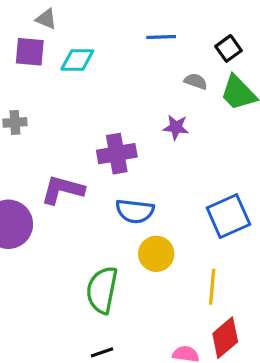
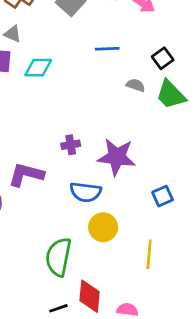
purple star: (176, 127) -> (117, 157), moved, size x1.8
purple cross: (117, 154) -> (71, 145), size x0.6
blue square: (228, 216) -> (163, 196), size x0.6
red diamond: (225, 338) -> (90, 296), moved, turned -44

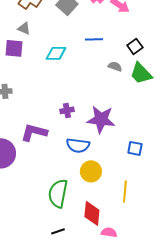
cyan diamond: (38, 68) -> (56, 53), moved
blue square: (163, 196) -> (135, 148), turned 35
red diamond: (90, 296) -> (92, 213), moved

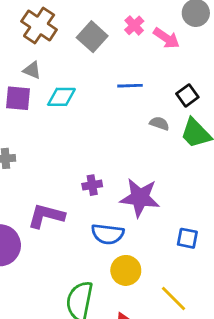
cyan diamond: (56, 53) -> (61, 97), moved
yellow line: (125, 191) -> (173, 298), turned -50

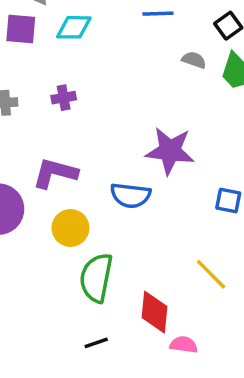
purple cross: (92, 185) -> (64, 98), moved
yellow circle: (126, 270) -> (70, 228), moved

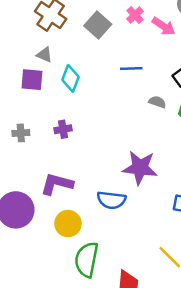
cyan diamond: (74, 27) -> (70, 78), turned -70

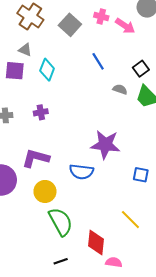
pink cross: (135, 15) -> (101, 16), turned -32
blue line: (131, 68) -> (98, 61), turned 60
green semicircle: (87, 260) -> (61, 222), turned 140

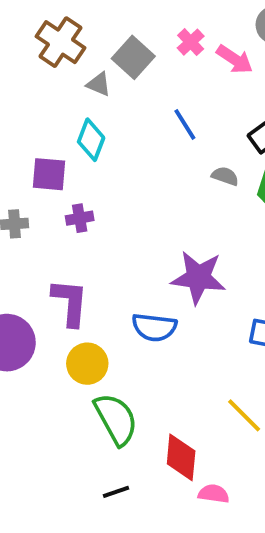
pink cross: (101, 16) -> (191, 42), turned 32
gray triangle: (25, 50) -> (99, 84), moved
purple square: (15, 71) -> (49, 174), moved
purple L-shape: (36, 158) -> (70, 302), turned 80

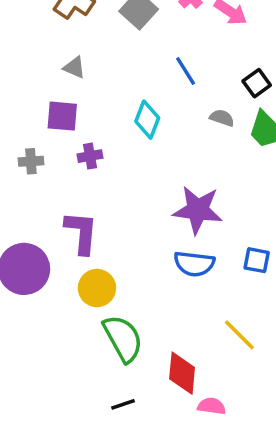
gray triangle: (99, 84) -> (74, 67), moved
cyan diamond: (91, 140) -> (147, 120), moved
blue semicircle: (154, 327) -> (194, 264), moved

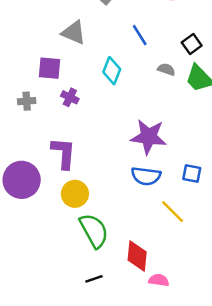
gray triangle: (74, 67) -> (74, 33), moved, size x1.5
purple cross: (90, 156) -> (70, 97), turned 36
yellow line: (239, 335) -> (173, 212), moved

